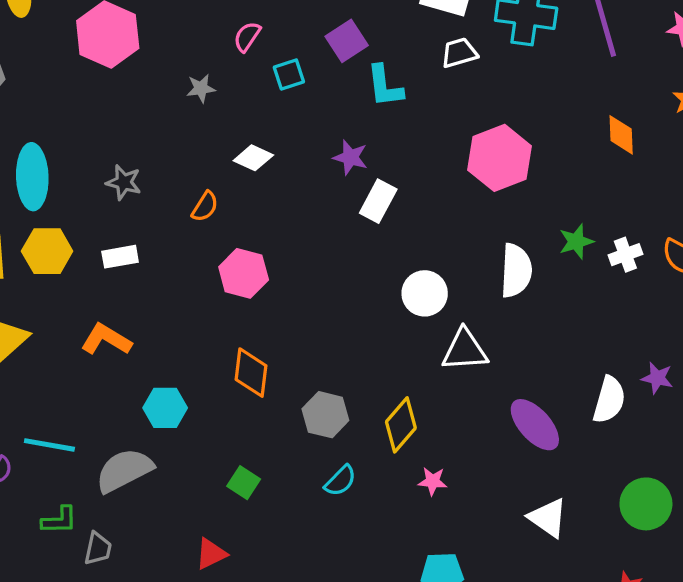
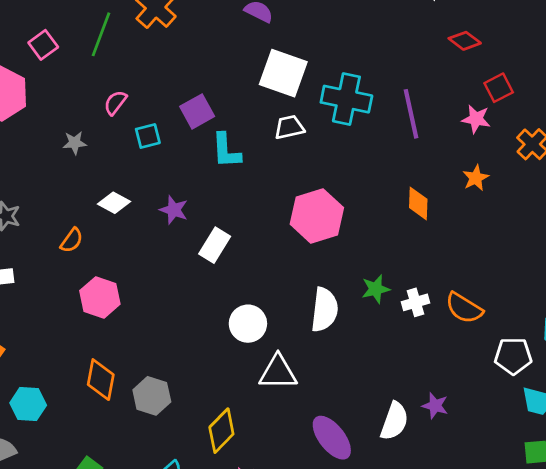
purple star: (350, 157) -> (174, 210), moved
gray hexagon: (325, 415) -> (152, 396), moved

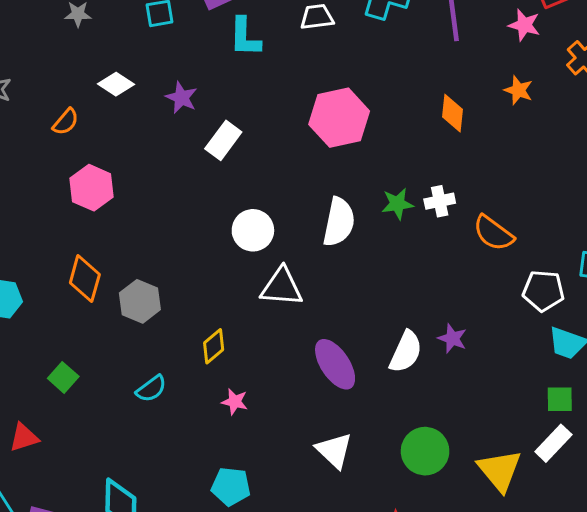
orange star: (476, 178) -> (518, 90), turned -30
white cross: (415, 302) -> (440, 201), moved
yellow diamond: (221, 431) -> (214, 346), size x0.7

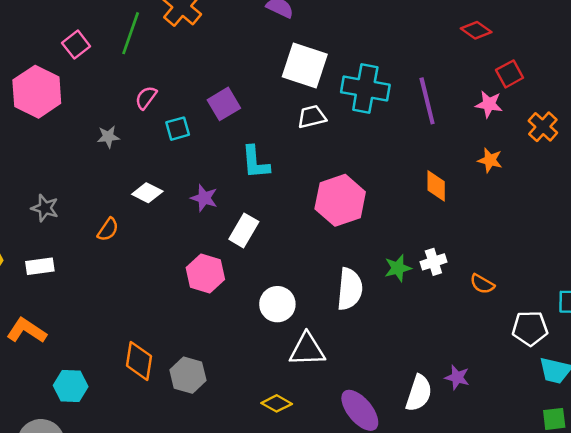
cyan L-shape: (245, 37) -> (255, 162), moved
pink hexagon: (91, 188) -> (205, 274), moved
orange semicircle: (493, 233) -> (482, 284), size x0.7
yellow diamond: (214, 346) -> (277, 403), moved, turned 76

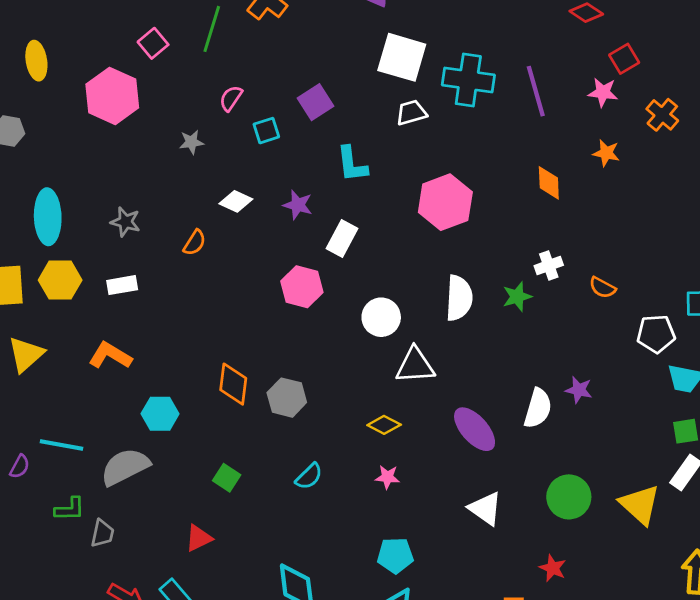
green star: (398, 268) -> (517, 297), moved

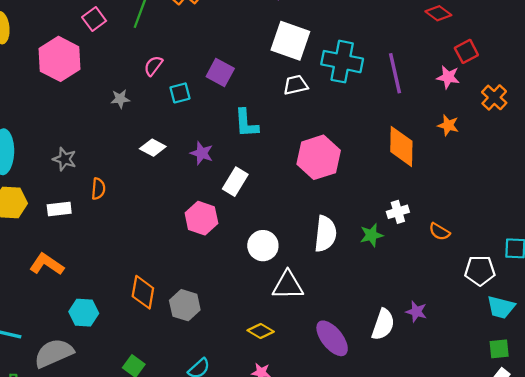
purple square: (316, 102) -> (220, 73), turned -32
orange diamond: (549, 183) -> (401, 146), size x1.5
orange semicircle: (195, 243) -> (98, 189), moved, turned -30

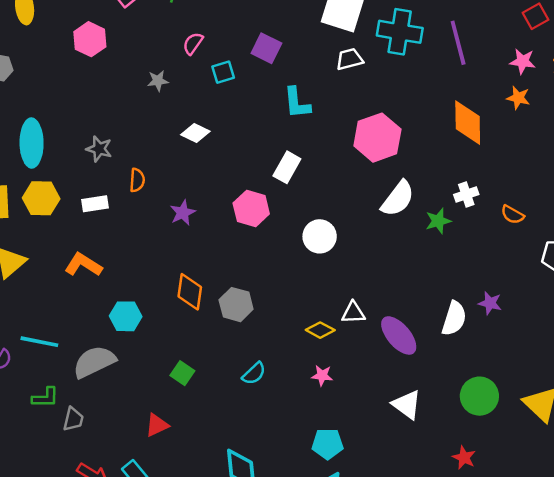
pink hexagon: (60, 59) -> (90, 39), size x0.7
pink star: (448, 77) -> (523, 61), moved
purple star: (202, 153) -> (183, 213), moved, turned 30
white semicircle: (325, 234) -> (398, 199), moved, turned 33
white triangle: (288, 285) -> (353, 313), moved, size x0.7

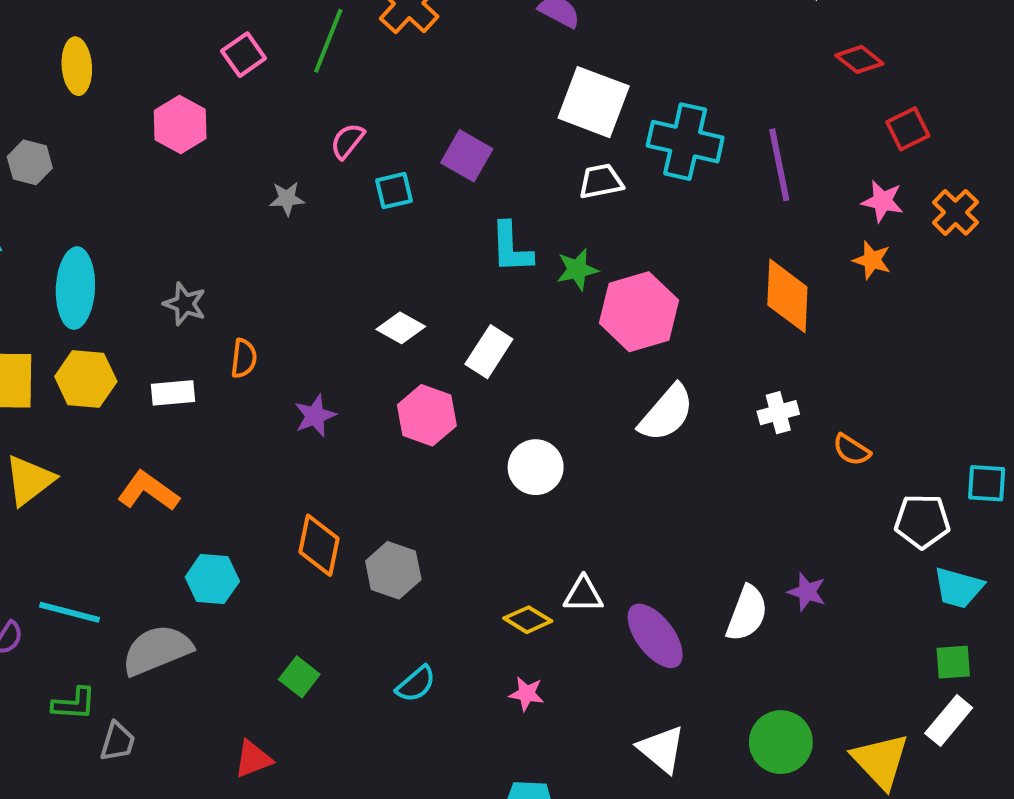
white diamond: (195, 133) -> (401, 328), moved
green star: (438, 221) -> (577, 269), moved

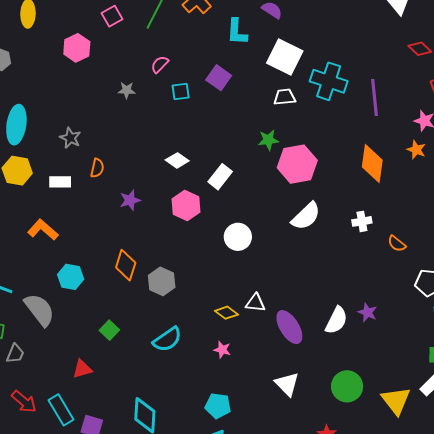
cyan L-shape: (511, 248) -> (237, 32), moved
gray semicircle: (157, 650) -> (39, 310), turned 69
cyan semicircle: (416, 684) -> (167, 339), size x1.4

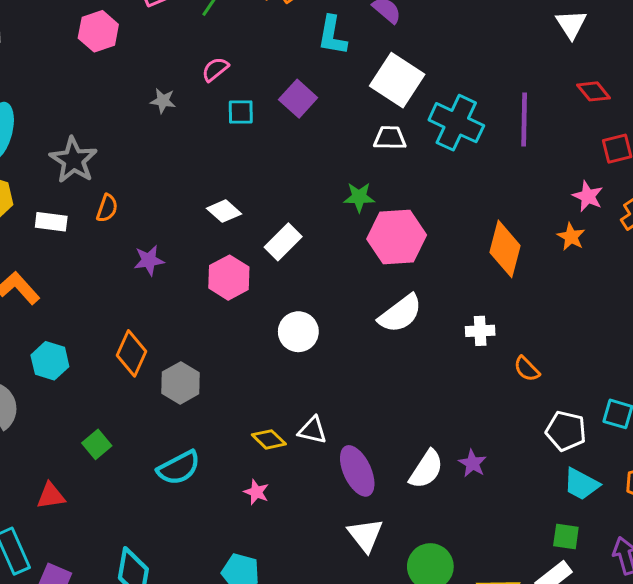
purple line: (375, 98) -> (524, 119), moved
gray star: (70, 138) -> (73, 160), size x1.5
white triangle: (287, 384) -> (365, 535), moved

